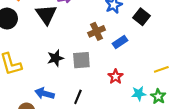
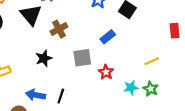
brown cross: (97, 31) -> (59, 29), moved
gray square: (81, 60) -> (82, 58), moved
black line: (78, 97) -> (61, 96), moved

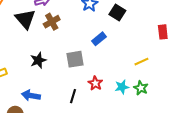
brown cross: (59, 29) -> (52, 22), moved
red star: (106, 72) -> (95, 83), moved
black line: (61, 96) -> (73, 96), moved

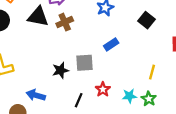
black square: (117, 13) -> (147, 20), moved
black triangle: (25, 19) -> (38, 17), turned -45
black star: (38, 60) -> (61, 70), moved
yellow line: (141, 62) -> (152, 72), turned -56

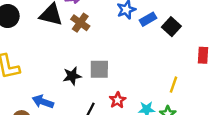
brown cross: (65, 22) -> (80, 23), turned -35
blue rectangle: (111, 44) -> (148, 19), moved

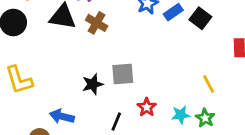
yellow line: (173, 85) -> (209, 84), turned -42

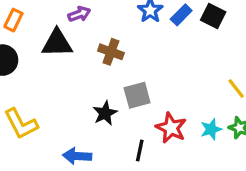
brown cross: (97, 23) -> (111, 52), moved
red star: (147, 107) -> (171, 128), size x1.4

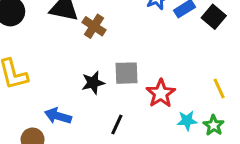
brown cross: (111, 52) -> (94, 26), moved
red star: (171, 128) -> (161, 93), moved

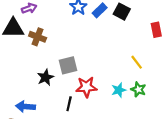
red star: (161, 93) -> (86, 87), moved, turned -30

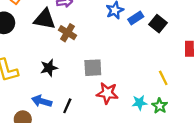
black star: (46, 77) -> (49, 68), moved
black line: (69, 104) -> (67, 106), moved

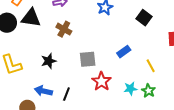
blue rectangle: (136, 18) -> (124, 52), moved
black triangle: (45, 19) -> (31, 18), moved
red star: (107, 93) -> (101, 81), turned 30

